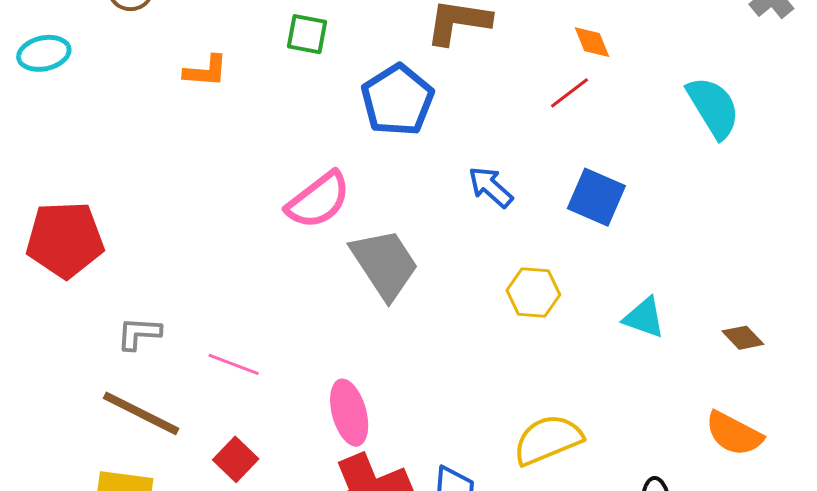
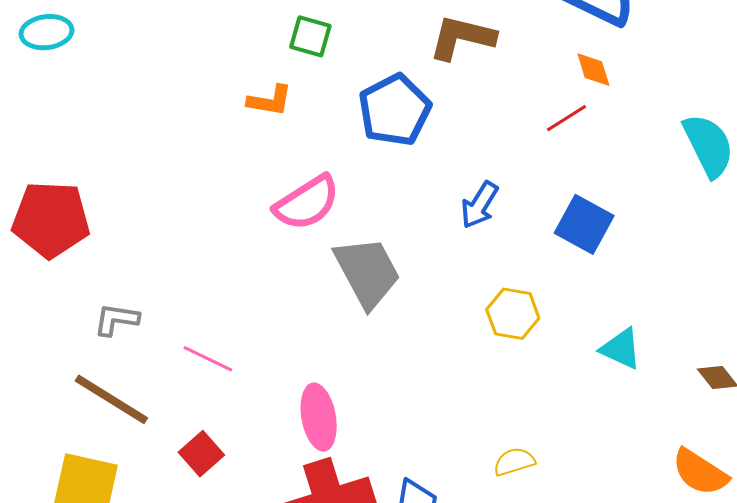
orange L-shape: (206, 71) -> (270, 101), moved
blue arrow: (490, 187) -> (479, 205), turned -105
yellow semicircle: (548, 440) -> (514, 462), size x0.6

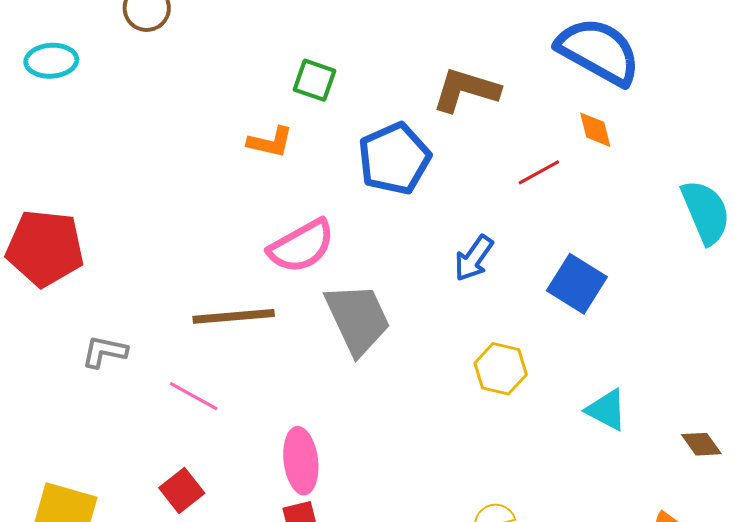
red line: (567, 118) -> (539, 172), moved
brown line: (111, 399) -> (234, 316), moved, turned -40

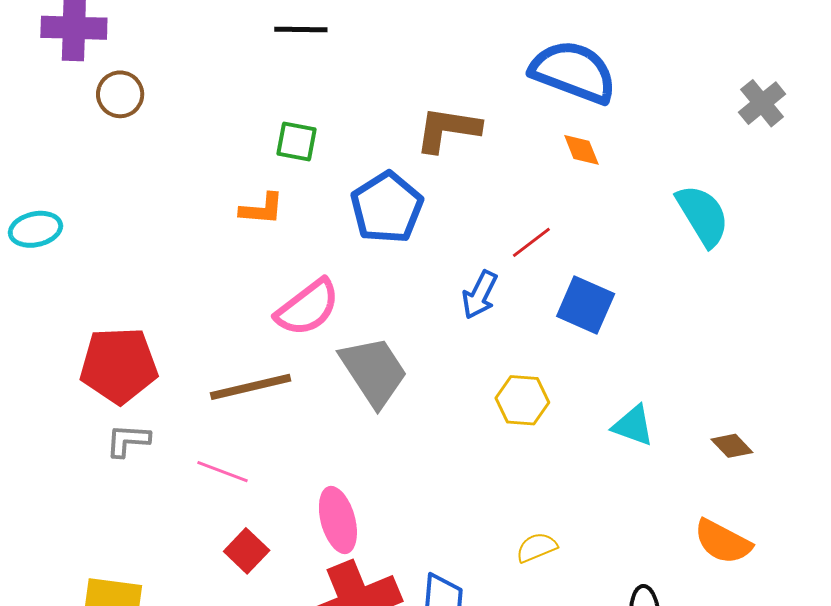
cyan ellipse: (51, 61) -> (35, 229), moved
red line: (539, 172) -> (531, 242), moved
red pentagon: (45, 248) -> (119, 365), moved
red square: (182, 490) -> (247, 551), moved

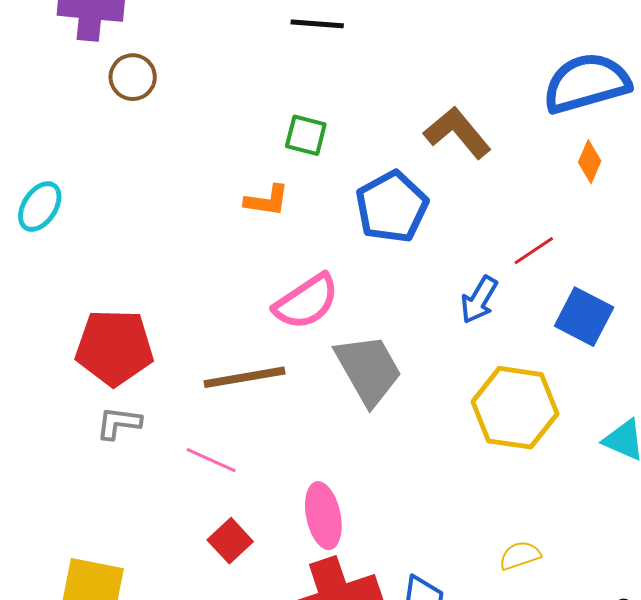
blue semicircle: (573, 72) -> (587, 83), turned -40
brown L-shape: (448, 129) -> (457, 133), turned 38
orange diamond: (581, 150) -> (590, 162), turned 42
cyan ellipse: (35, 229) -> (40, 206), turned -48
yellow hexagon: (522, 400) -> (515, 408), size x1.6

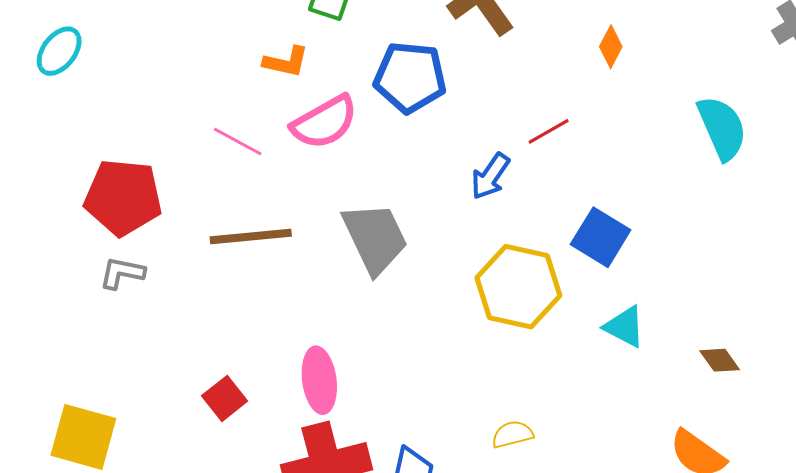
blue pentagon: (392, 207) -> (410, 77), turned 30
pink semicircle: (306, 302) -> (325, 122), moved
blue square: (584, 317) -> (601, 237), moved
pink line: (211, 460) -> (238, 142), moved

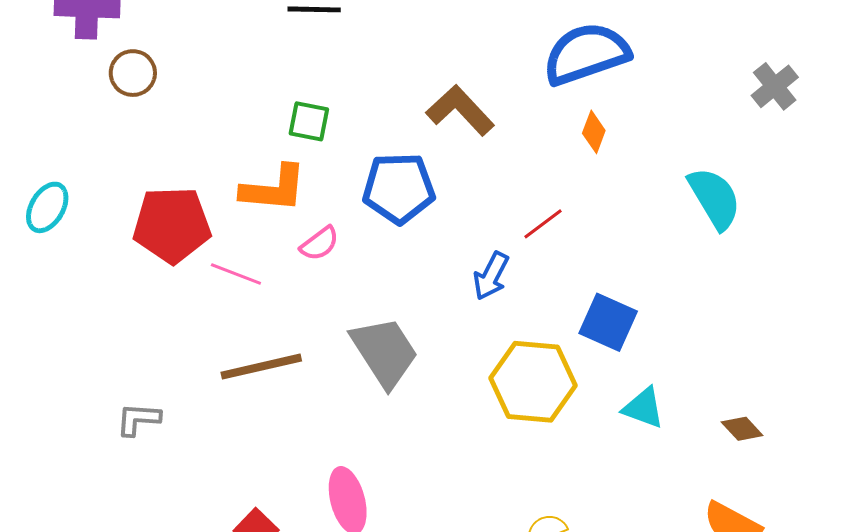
orange L-shape: (286, 62) -> (274, 189), size x1.5
pink semicircle: (325, 122) -> (320, 244), size x0.6
red pentagon: (123, 197) -> (172, 225), moved

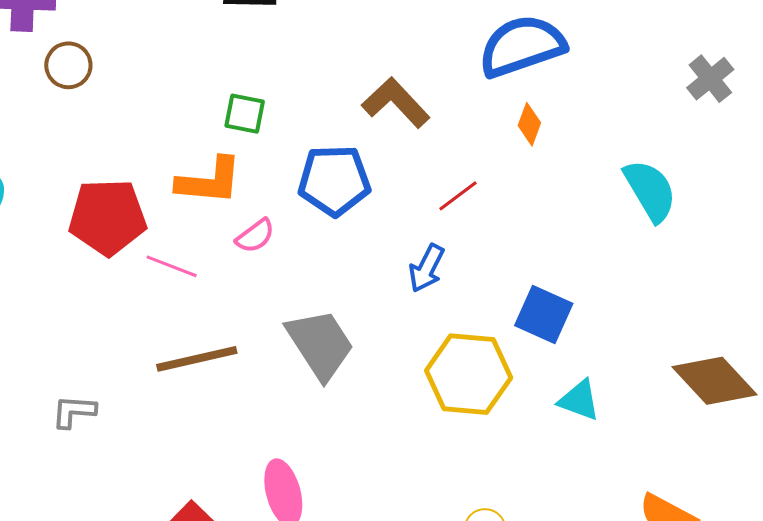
red line: (543, 224) -> (458, 196), moved
brown diamond: (742, 429) -> (715, 381), moved, size x2.0

